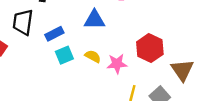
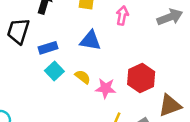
cyan square: (64, 55) -> (54, 71), turned -30
brown triangle: (182, 70) -> (170, 105), turned 35

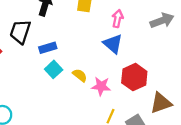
blue triangle: (90, 40) -> (113, 44), moved, turned 30

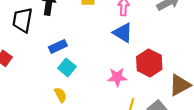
black trapezoid: (20, 32) -> (22, 20), moved
yellow semicircle: (80, 75) -> (60, 95), moved, turned 32

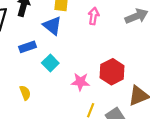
blue triangle: (123, 33) -> (52, 26), moved
cyan square: (67, 67) -> (50, 63), moved

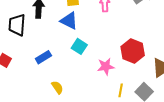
blue rectangle: (28, 47) -> (43, 57), moved
cyan square: (50, 63) -> (79, 46), moved

